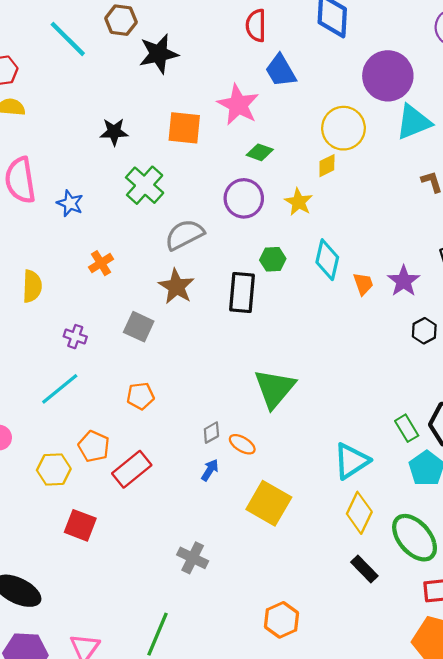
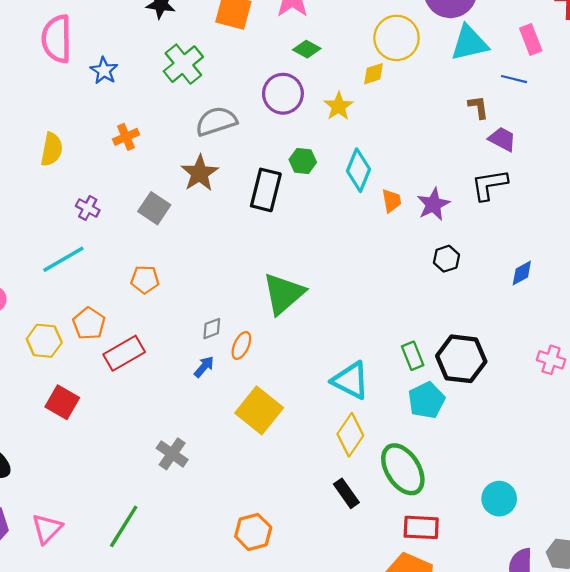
orange ellipse: (242, 444) -> (241, 346), turned 75
cyan triangle: (351, 461) -> (351, 380), turned 51

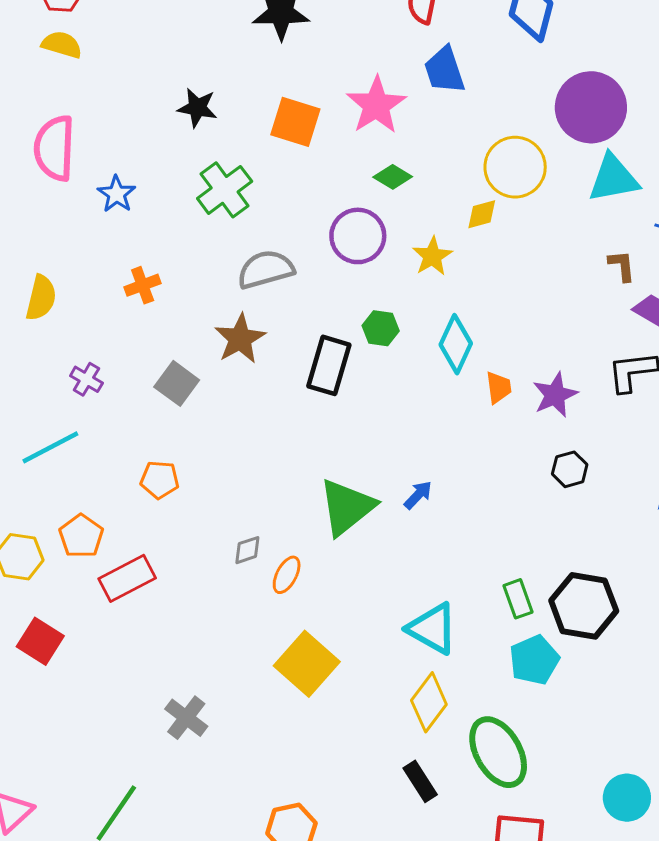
blue arrow: (204, 367) -> (418, 495), moved

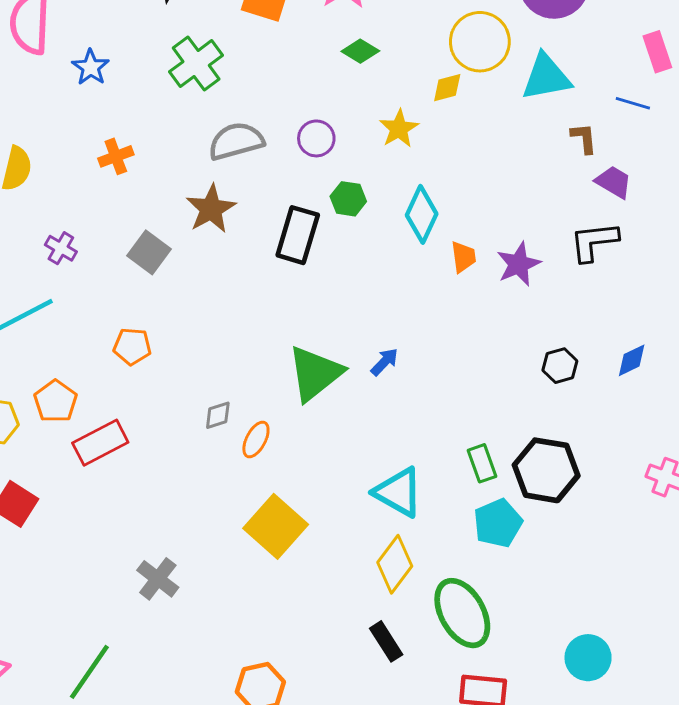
cyan triangle: (613, 178) -> (546, 77), moved
purple circle: (358, 236) -> (316, 138), moved, size x0.7
black hexagon: (570, 469) -> (560, 366), moved

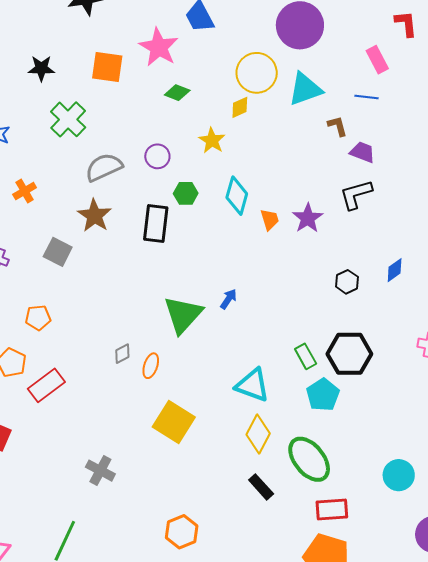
orange pentagon: (132, 346) -> (38, 318), moved

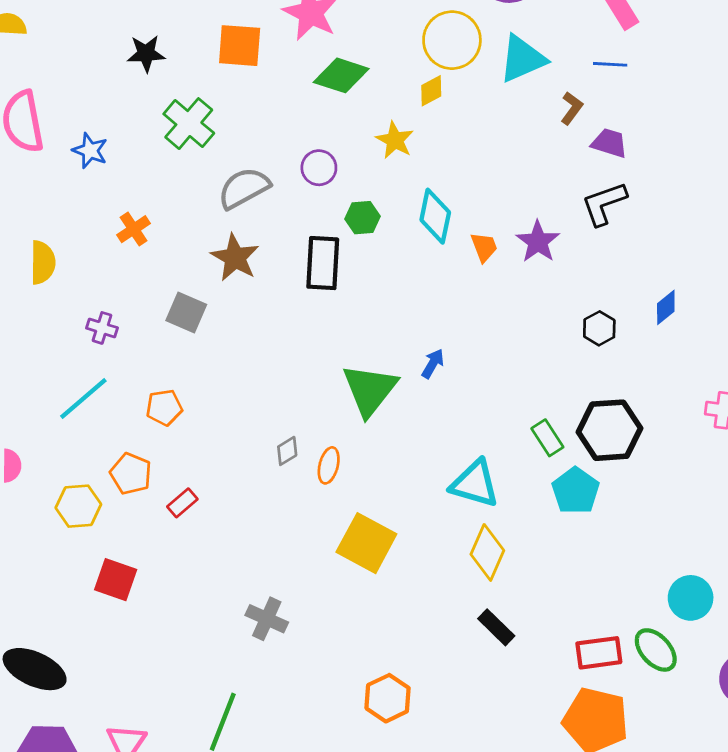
green diamond: (177, 93) -> (341, 75), size x1.5
brown L-shape: (337, 126) -> (572, 108), turned 55
red rectangle: (46, 385) -> (182, 503), size x0.6
green ellipse: (309, 459) -> (656, 650), moved, size x0.7

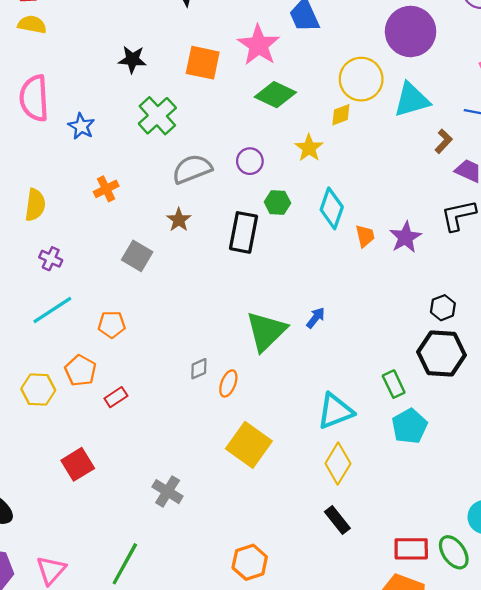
brown star: (235, 258) -> (179, 220), size x0.7
purple cross: (102, 328) -> (51, 259), moved
black hexagon: (609, 430) -> (442, 354), moved
cyan triangle: (475, 484) -> (335, 411), turned -45
red square: (116, 580) -> (78, 464), moved, turned 32

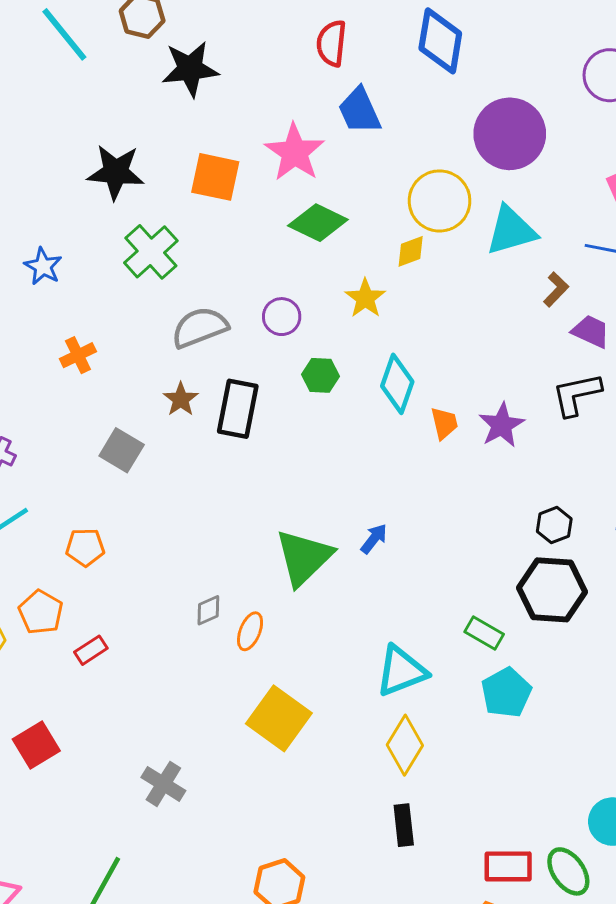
black star: (132, 60) -> (116, 172), size x1.4
black rectangle: (243, 232) -> (238, 409), moved
green rectangle: (394, 384) -> (484, 633), turned -35
black rectangle: (337, 520) -> (404, 825), turned 32

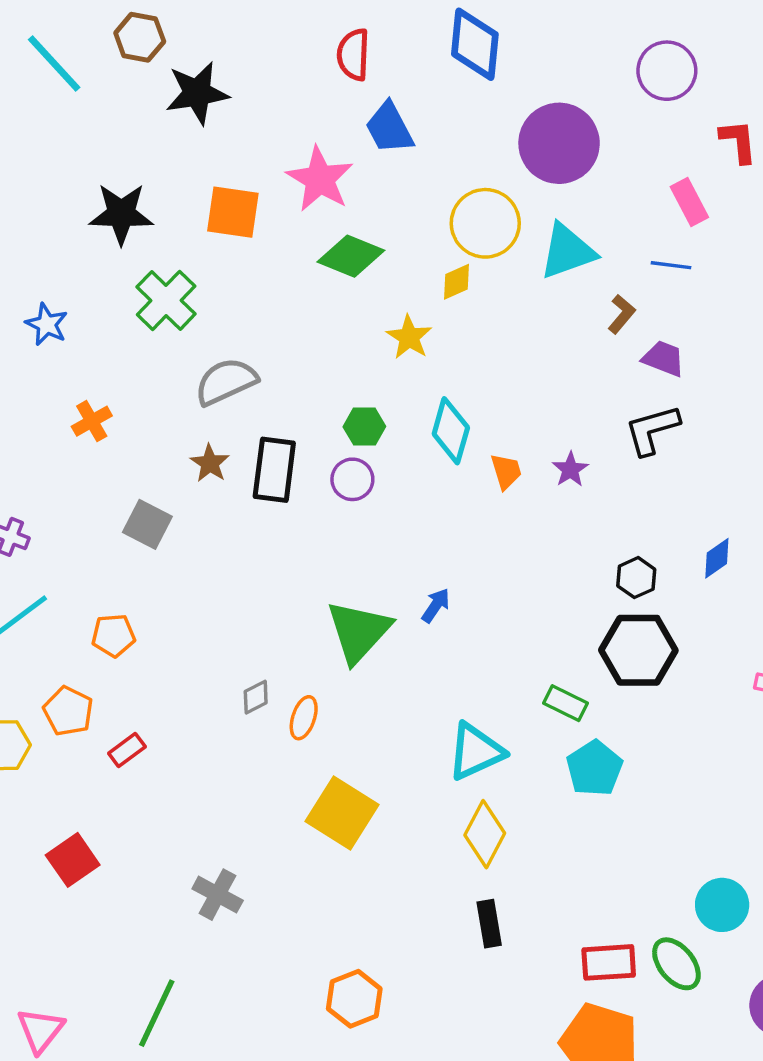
purple circle: (282, 317) -> (352, 479), moved
purple star: (502, 425) -> (570, 469), size x0.7

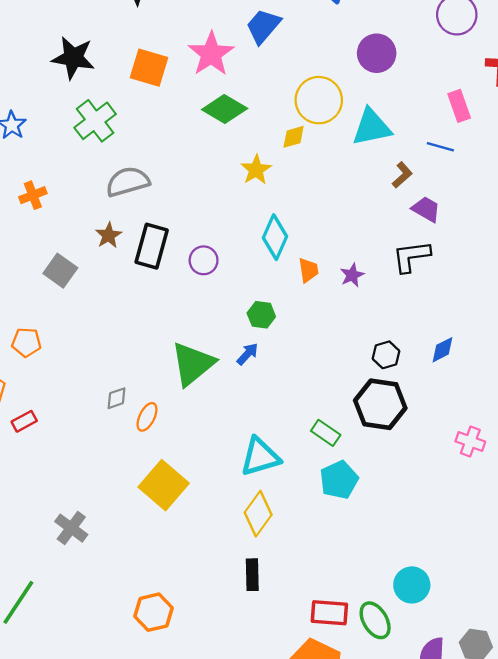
blue trapezoid: (389, 128) -> (263, 26), turned 60
purple circle: (559, 143) -> (377, 53), size x0.7
green hexagon: (364, 427) -> (261, 315), moved

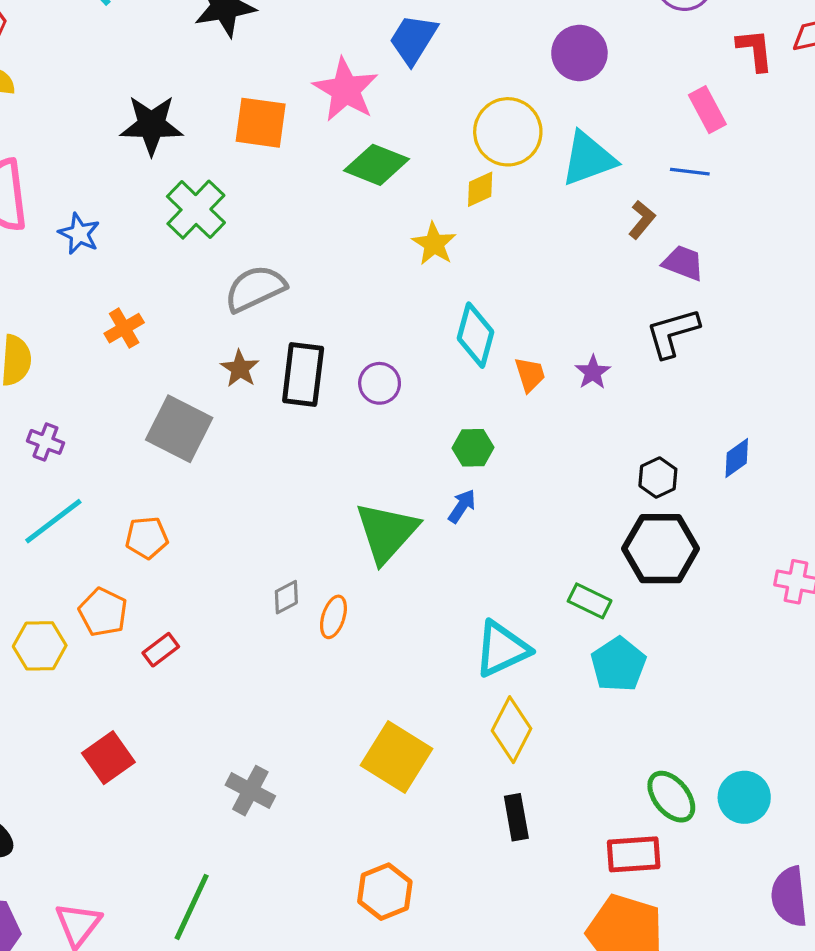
gray square: (60, 271) -> (179, 429), size x1.4
yellow square: (164, 485) -> (397, 757), moved
green ellipse: (375, 620) -> (671, 797), moved

